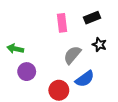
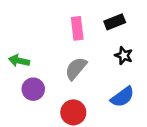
gray semicircle: (72, 55) -> (76, 68), moved
blue semicircle: (85, 79) -> (122, 97), moved

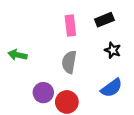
gray semicircle: (76, 68) -> (69, 62), turned -30
purple circle: (33, 89) -> (43, 93), moved

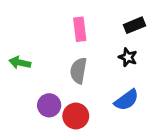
black rectangle: (104, 20) -> (135, 25), moved

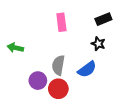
gray semicircle: (78, 71) -> (58, 65), moved
blue semicircle: (127, 100) -> (87, 69), moved

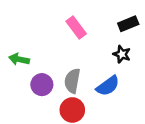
pink rectangle: (61, 22) -> (76, 28), turned -30
purple circle: (38, 81) -> (42, 85), moved

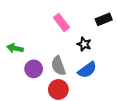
black star: (122, 54) -> (84, 44), moved
gray semicircle: (72, 81) -> (58, 66), turned -30

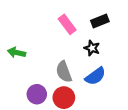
black rectangle: (104, 19) -> (100, 21), moved
purple circle: (34, 69) -> (37, 94), moved

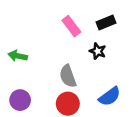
blue semicircle: (95, 76) -> (110, 96), moved
purple circle: (37, 94) -> (20, 100), moved

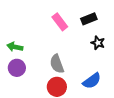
black star: (98, 51) -> (98, 43), moved
purple circle: (20, 100) -> (17, 68), moved

